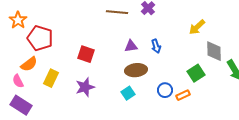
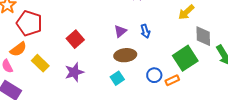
purple triangle: (131, 46) -> (120, 31), turned -32
red square: (86, 54) -> (75, 39), turned 30
green square: (196, 73) -> (185, 58), size x1.4
yellow rectangle: (51, 78) -> (40, 63), turned -72

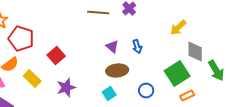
purple triangle: (120, 31) -> (112, 46), turned -40
red square: (75, 39) -> (56, 56), moved
orange rectangle: (172, 80) -> (187, 96), moved

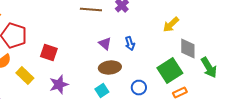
red square: (56, 56) -> (49, 52), turned -30

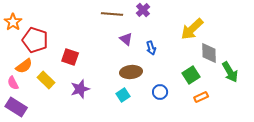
yellow arrow: (171, 24) -> (192, 29), size x1.4
purple triangle: (105, 44) -> (126, 39), moved
green square: (170, 70) -> (191, 75), size x0.7

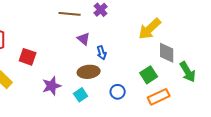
blue arrow: (151, 48) -> (102, 53), moved
purple star: (80, 89) -> (52, 86), moved
orange rectangle: (201, 97) -> (159, 97), size x1.5

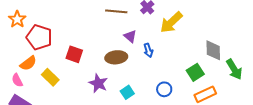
yellow arrow: (150, 29) -> (171, 22), moved
brown ellipse: (89, 72) -> (116, 57), moved
purple star: (52, 86) -> (98, 83), turned -30

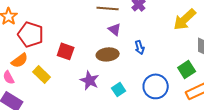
yellow arrow: (171, 22) -> (185, 19), moved
purple triangle: (130, 36) -> (115, 29), moved
blue circle: (164, 89) -> (156, 86), size x1.6

